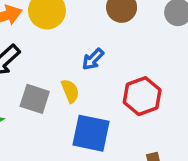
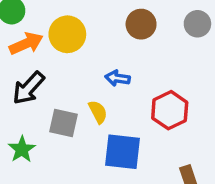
blue arrow: (93, 59) -> (118, 78), turned 60

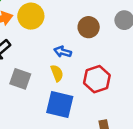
brown circle: (141, 24) -> (89, 27), moved
yellow semicircle: (98, 112) -> (57, 73), moved

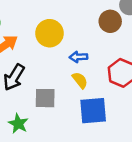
yellow circle: (31, 16) -> (49, 33), moved
brown circle: (89, 27) -> (110, 21), moved

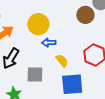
blue arrow: (78, 57) -> (49, 43), moved

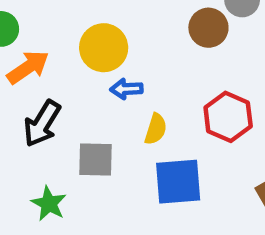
yellow semicircle: (62, 61) -> (156, 129), turned 56

